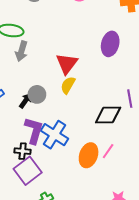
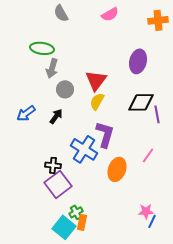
gray circle: (37, 94) -> (65, 89), moved
black diamond: (108, 115) -> (141, 102), moved
purple L-shape: (34, 131) -> (105, 134), moved
pink line: (108, 151) -> (148, 155), moved

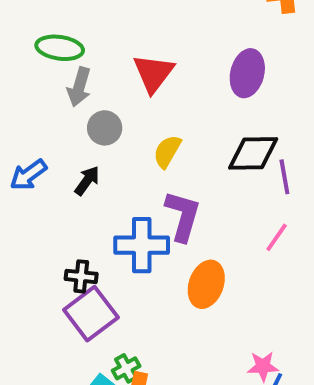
red triangle: (96, 80) -> (153, 73), moved
blue cross: (84, 149) -> (142, 245), turned -32
pink line: (148, 155) -> (277, 237), moved

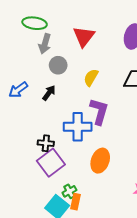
orange ellipse: (206, 284) -> (100, 161), moved

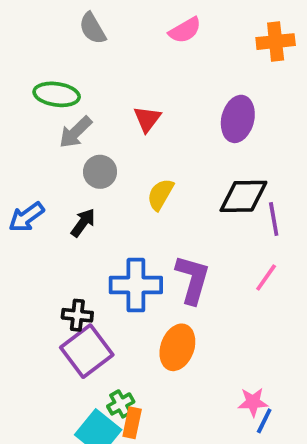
red triangle: (84, 37) -> (147, 119), size x0.7
gray arrow: (45, 44) -> (75, 132), turned 30
purple L-shape: (99, 111) -> (192, 279), moved

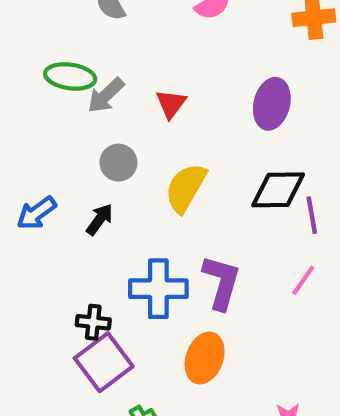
gray arrow: (75, 132) -> (106, 95), moved
yellow semicircle: (160, 194) -> (186, 188), size x1.4

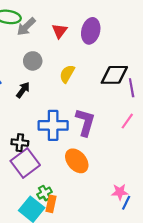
purple ellipse: (272, 104) -> (91, 31), moved
yellow semicircle: (186, 188) -> (67, 74), size x0.7
orange ellipse: (205, 358) -> (77, 161), turned -60

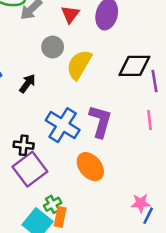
gray circle: (33, 61) -> (53, 47), moved
yellow semicircle: (67, 74) -> (79, 65), size x1.4
pink line: (127, 121) -> (149, 120), turned -42
blue cross: (53, 125) -> (63, 125), turned 32

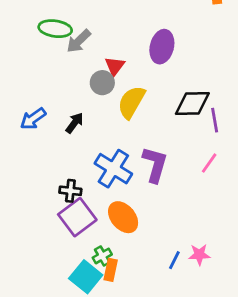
red triangle: (70, 14) -> (115, 66), moved
pink line: (149, 120) -> (209, 163), turned 42
orange ellipse: (90, 167) -> (123, 217), moved
blue line: (148, 216) -> (174, 260), moved

